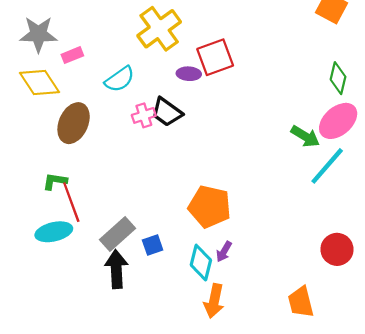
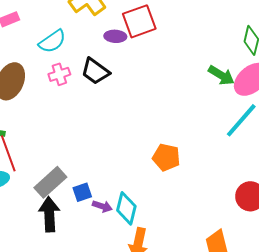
pink cross: (144, 115) -> (59, 74), moved
green arrow: (305, 136) -> (221, 75), moved
orange pentagon: (210, 207) -> (166, 157), moved, size x0.7
purple arrow: (224, 252) -> (102, 206), moved, turned -102

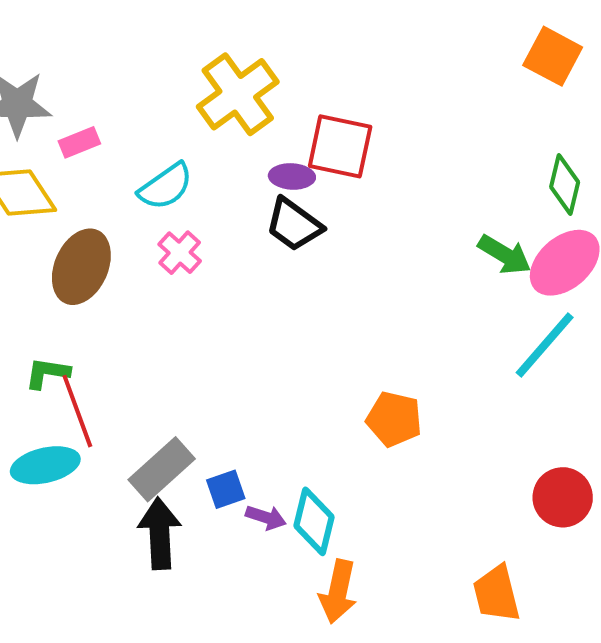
red square: (139, 21) -> (340, 146), turned 32
black trapezoid: (95, 71) -> (294, 225), moved
pink cross: (59, 74) -> (180, 253), turned -30

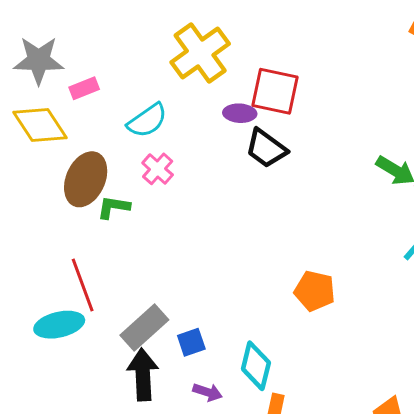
black trapezoid: (294, 225) -> (266, 148), moved
green L-shape: (47, 373) -> (113, 207), moved
purple arrow: (266, 517) -> (207, 392), moved

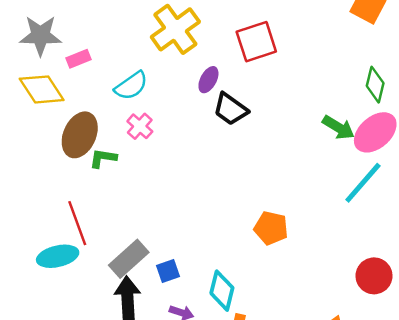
red square: (275, 91) -> (256, 42), moved, turned -30
purple ellipse: (240, 113) -> (208, 80), turned -65

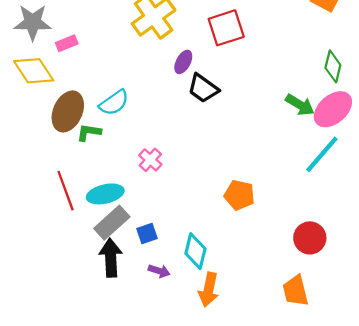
cyan semicircle: (131, 86) -> (114, 103), moved
pink cross: (140, 126) -> (150, 160), moved
cyan ellipse: (58, 256) -> (105, 194), moved
red circle: (374, 276) -> (310, 238), moved

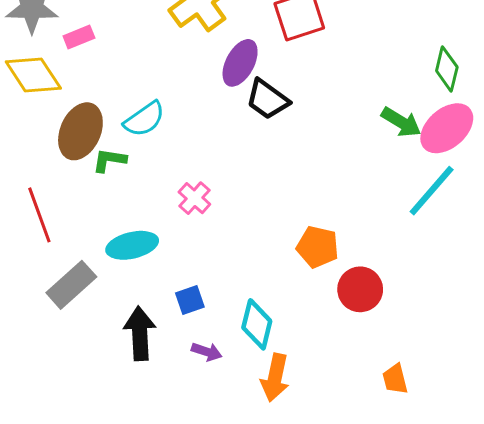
purple ellipse: (183, 62) -> (240, 63), size x1.4
red line: (66, 191) -> (39, 215), moved
gray rectangle: (112, 223) -> (71, 285), moved
red circle: (310, 238) -> (360, 289), moved
orange trapezoid: (296, 291) -> (395, 379), size x0.7

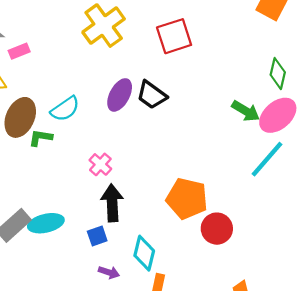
purple ellipse: (240, 63) -> (120, 95), moved
cyan ellipse: (132, 245) -> (46, 223), moved
orange pentagon: (318, 247) -> (187, 199), size x1.4
black arrow: (140, 333) -> (112, 203), moved

